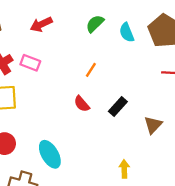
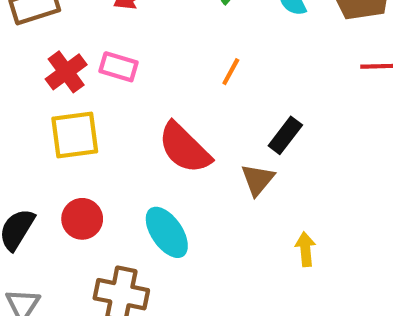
red semicircle: (82, 104) -> (184, 148), moved, size x1.8
brown triangle: (153, 125) -> (258, 180), moved

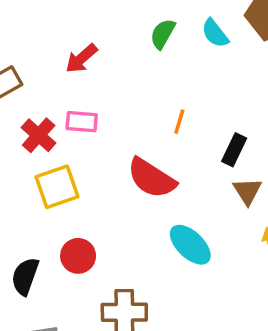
orange line: (231, 72) -> (179, 122), moved
brown triangle: (258, 180) -> (247, 191), moved
cyan ellipse: (167, 232) -> (190, 245), moved

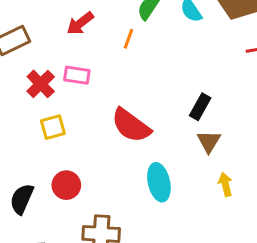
orange line: (179, 122) -> (129, 39), moved
yellow square: (57, 187) -> (53, 127), size x0.7
cyan ellipse: (190, 245) -> (159, 182), turned 30

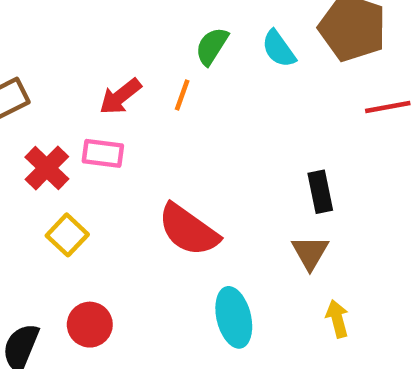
red arrow: (80, 23) -> (120, 96), moved
black rectangle: (200, 107) -> (320, 192), moved, turned -40
yellow square: (53, 127) -> (67, 235), turned -30

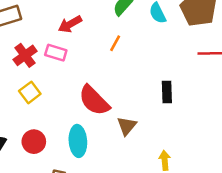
orange line: (182, 95) -> (115, 43), moved
brown triangle: (310, 252) -> (127, 126), moved
cyan ellipse: (234, 317) -> (78, 141), moved

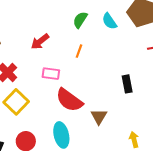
pink rectangle: (56, 53) -> (51, 74), moved
yellow square: (30, 92) -> (16, 102), size x1.4

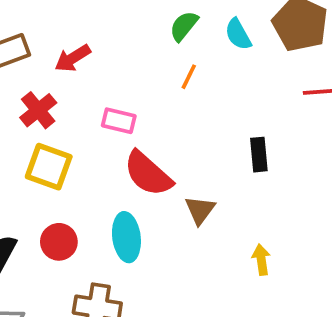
red arrow: (40, 41) -> (73, 58), moved
orange line: (79, 51) -> (189, 77), moved
yellow square: (16, 102) -> (49, 167), turned -30

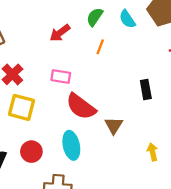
red arrow: (73, 58) -> (60, 33), moved

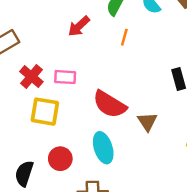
pink rectangle: (61, 77) -> (65, 77), moved

